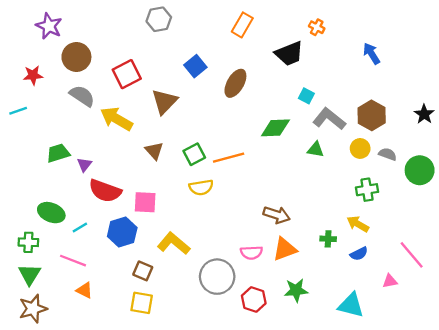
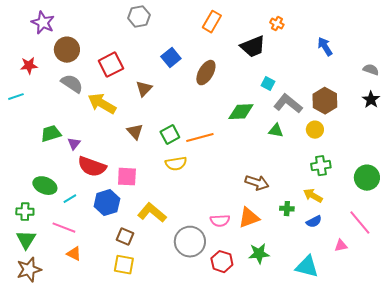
brown triangle: (165, 102) -> (144, 89), size x0.7
gray semicircle: (388, 154) -> (371, 70), moved
green circle: (420, 170) -> (367, 178), moved
brown arrow: (277, 215) -> (257, 183), moved

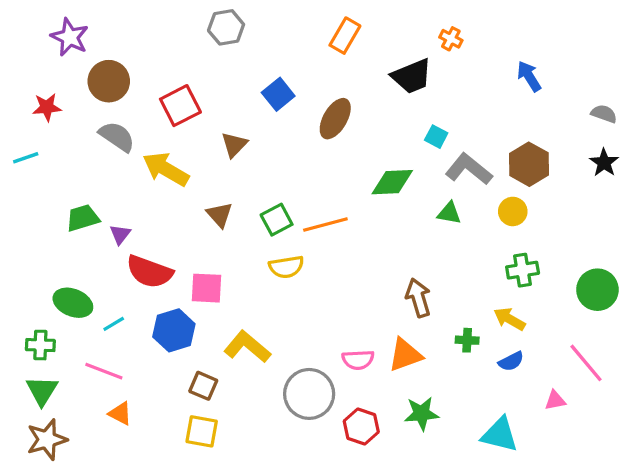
brown arrow: (257, 183) -> (418, 298), turned -125

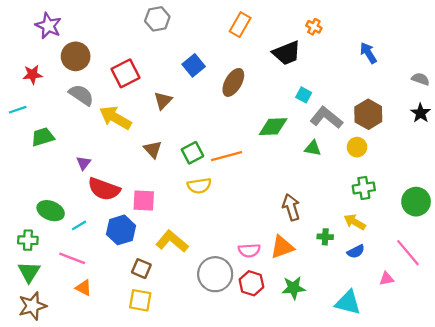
green trapezoid: (83, 218) -> (43, 137), moved
red hexagon: (361, 427) -> (251, 283), moved

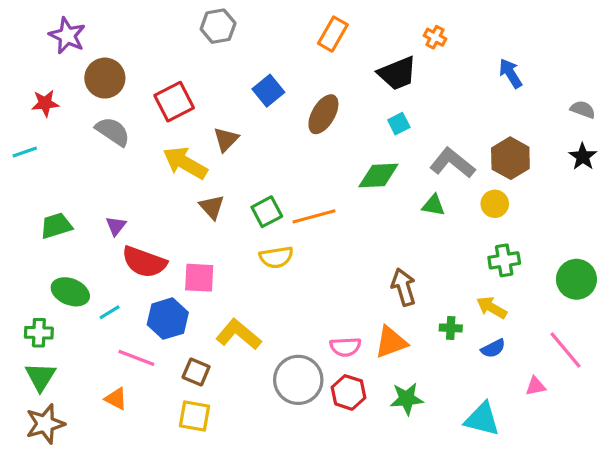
cyan square: (304, 95) -> (399, 124), moved, turned 35
yellow arrow: (115, 118) -> (185, 163), moved
green trapezoid: (43, 137) -> (56, 226), moved
pink line: (72, 258) -> (136, 358), moved

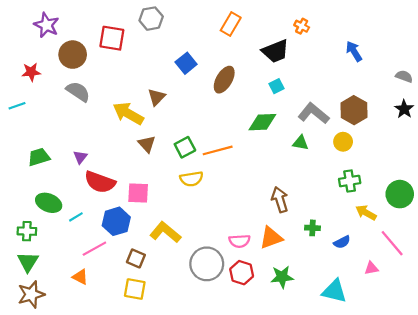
red square: (174, 102) -> (112, 38), moved, turned 36
yellow arrow: (492, 308) -> (366, 213), moved
pink line: (136, 358) -> (94, 249), turned -50

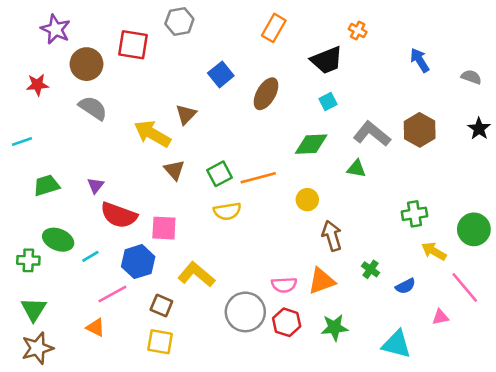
gray semicircle: (404, 76) -> (471, 77), moved
cyan line: (17, 106) -> (22, 142), moved
yellow circle: (343, 142) -> (307, 200), moved
green cross: (313, 228) -> (371, 269), turned 32
green cross: (27, 231) -> (28, 260), moved

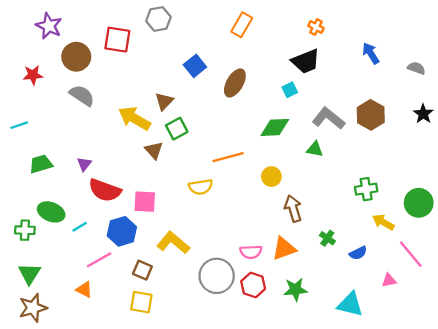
black trapezoid: (327, 60) -> (306, 61), moved
green square: (220, 174) -> (177, 129), moved

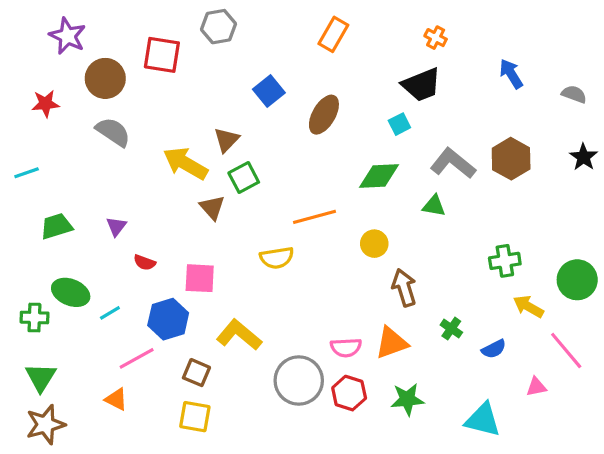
red semicircle: (105, 190) -> (145, 262), size x0.5

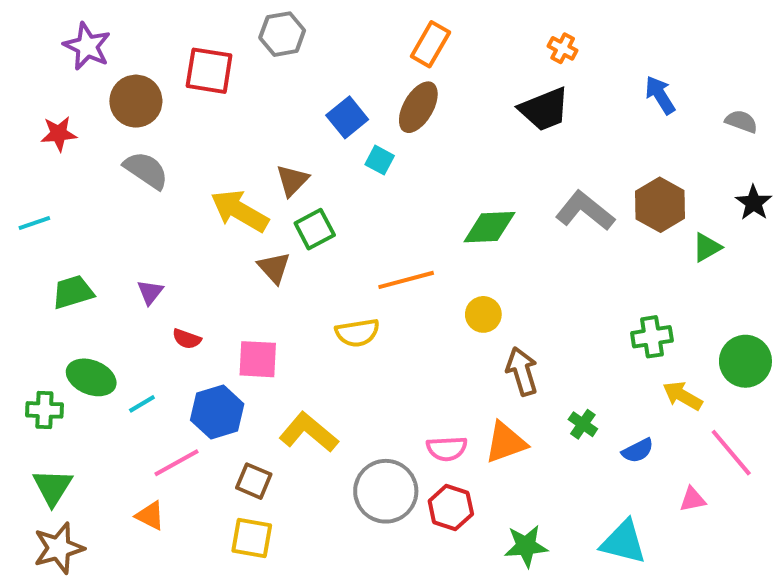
brown ellipse: (324, 115) -> (418, 107), moved
cyan square: (399, 124) -> (380, 160), moved, turned -35
green triangle: (434, 206) -> (707, 247), moved, turned -40
green star: (407, 399) -> (526, 546), moved

